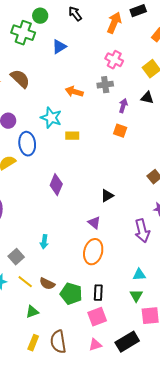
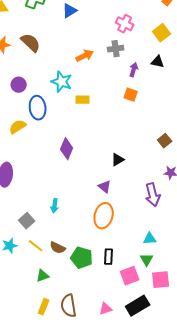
orange arrow: (74, 92) -> (85, 56), turned 138
pink square: (97, 317) -> (130, 276), moved

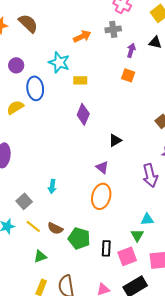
purple diamond: (67, 149) -> (83, 114), moved
black rectangle: (109, 257) -> (106, 248), moved
green triangle: (147, 260) -> (137, 235), moved

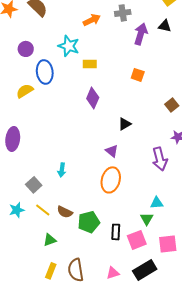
purple arrow: (131, 50) -> (141, 34), size x1.5
orange square: (128, 75) -> (138, 75), moved
green pentagon: (79, 238) -> (89, 222), turned -30

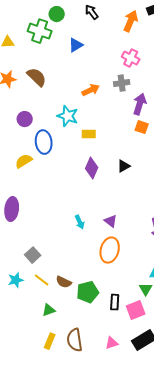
orange square: (138, 75) -> (142, 127), moved
black triangle: (125, 124) -> (124, 166), moved
cyan arrow: (62, 170) -> (80, 222), moved, turned -32

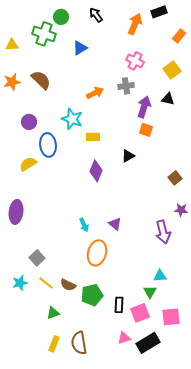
black triangle: (124, 166) -> (128, 156), moved
orange ellipse: (110, 250) -> (97, 253), moved
pink triangle: (112, 343) -> (124, 338), moved

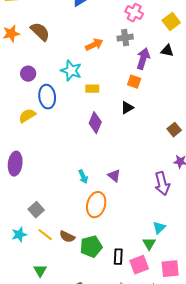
orange square: (146, 130) -> (134, 82), moved
cyan triangle: (160, 276) -> (159, 228), turned -40
green triangle: (53, 313) -> (40, 271), moved, turned -40

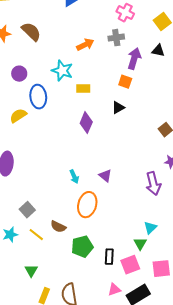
brown semicircle: (67, 237) -> (58, 227), moved

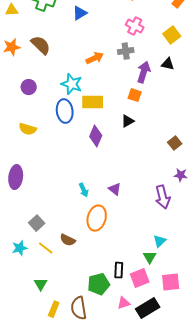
yellow rectangle: (83, 89) -> (93, 102), size x1.5
blue ellipse: (38, 97) -> (65, 111), moved
yellow semicircle: (18, 116) -> (28, 129), turned -132
green pentagon: (82, 247) -> (99, 284), moved

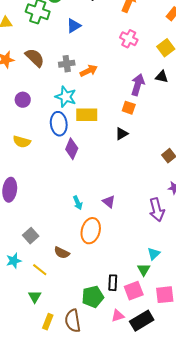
gray cross: (126, 51) -> (67, 64), moved
purple diamond: (96, 136) -> (72, 149), moved
yellow line: (46, 248) -> (40, 270), moved

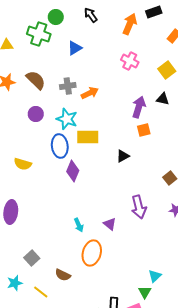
purple circle: (23, 100) -> (36, 114), moved
orange square: (129, 108) -> (144, 130), moved, turned -32
purple arrow: (157, 210) -> (139, 207), moved

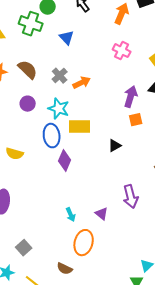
blue triangle: (75, 48) -> (67, 38), turned -42
gray cross: (68, 86) -> (60, 76), turned -35
brown semicircle: (63, 275) -> (65, 269), moved

